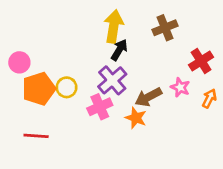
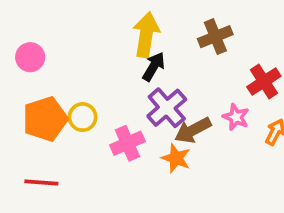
pink circle: (19, 62) -> (30, 57), moved
purple cross: (112, 80) -> (167, 108), moved

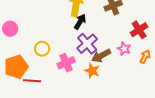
pink circle: (30, 57) -> (10, 29), moved
orange pentagon: (45, 119) -> (16, 67), moved
red line: (41, 183) -> (32, 81), moved

